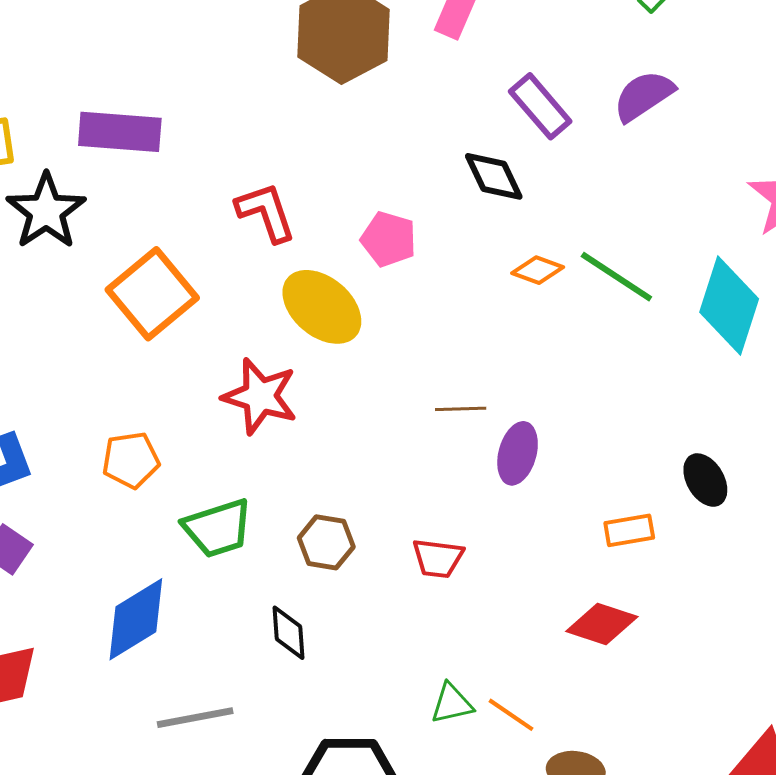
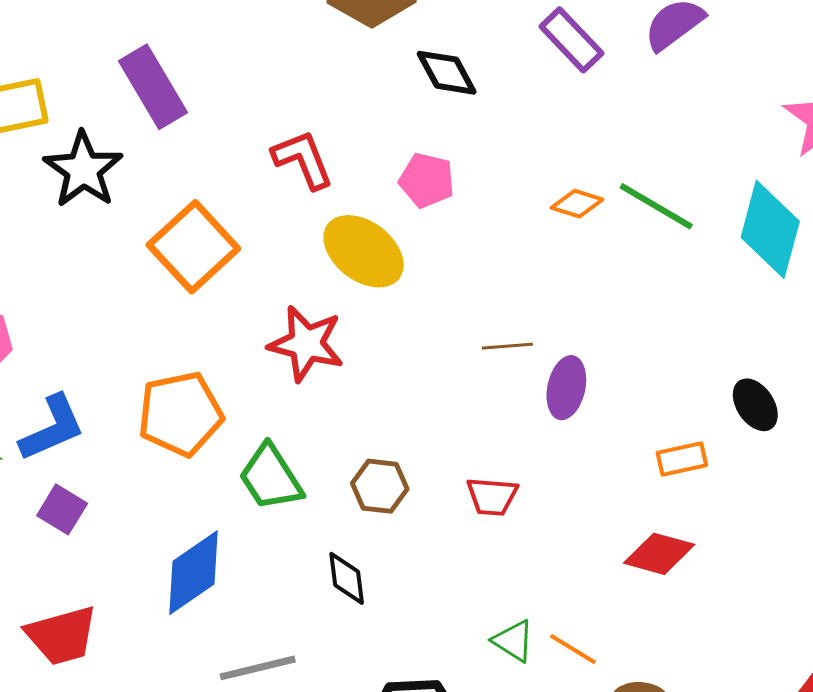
purple rectangle: (120, 132) -> (153, 87), turned 58
black diamond: (494, 176) -> (447, 73), moved
orange pentagon: (131, 460) -> (180, 414), size x1.5
green trapezoid: (218, 528) -> (271, 478), turned 78
green triangle: (452, 704) -> (513, 641), turned 48

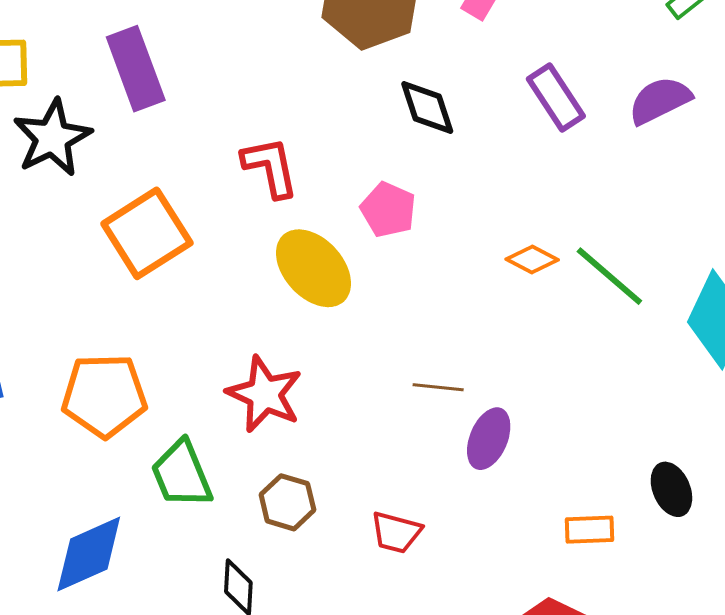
red star: (306, 344) -> (265, 394), moved

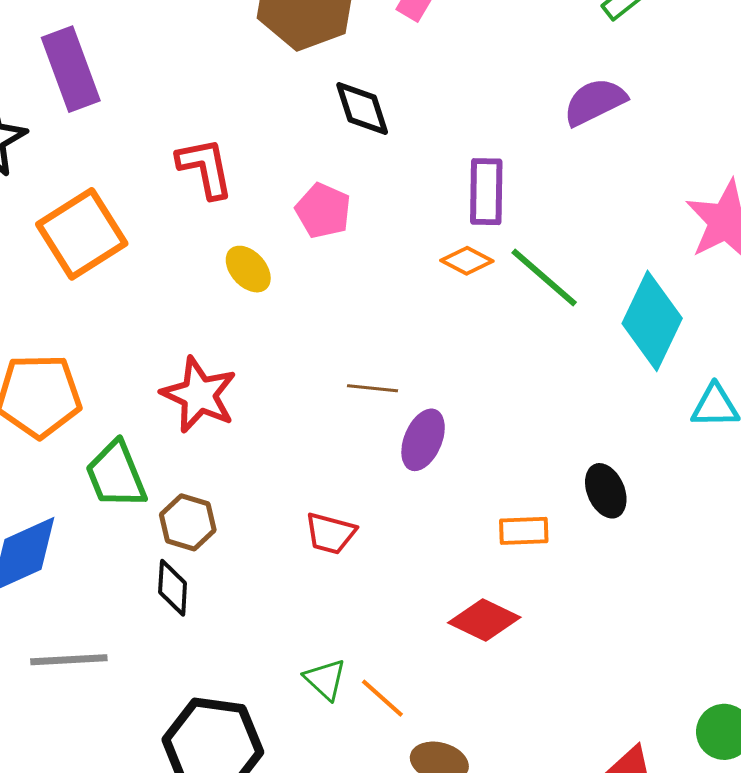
purple rectangle: (556, 97) -> (486, 192), moved, turned 34
yellow ellipse: (314, 268) -> (248, 269), size x0.6
brown hexagon: (287, 502) -> (188, 522), moved

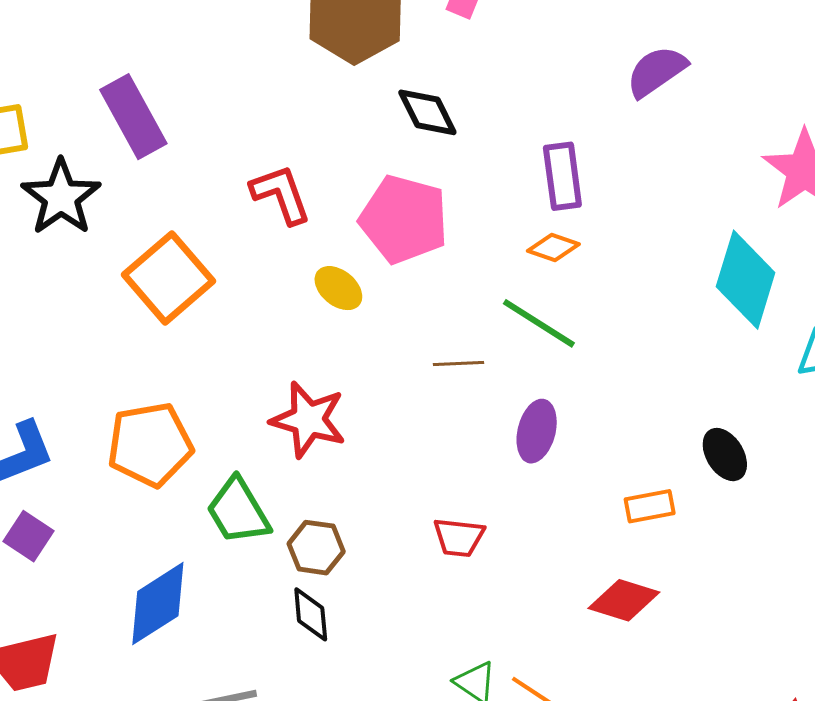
pink pentagon: (323, 211) -> (404, 219), size x1.6
green line: (544, 278) -> (539, 323), moved
brown line: (373, 388) -> (458, 364), moved

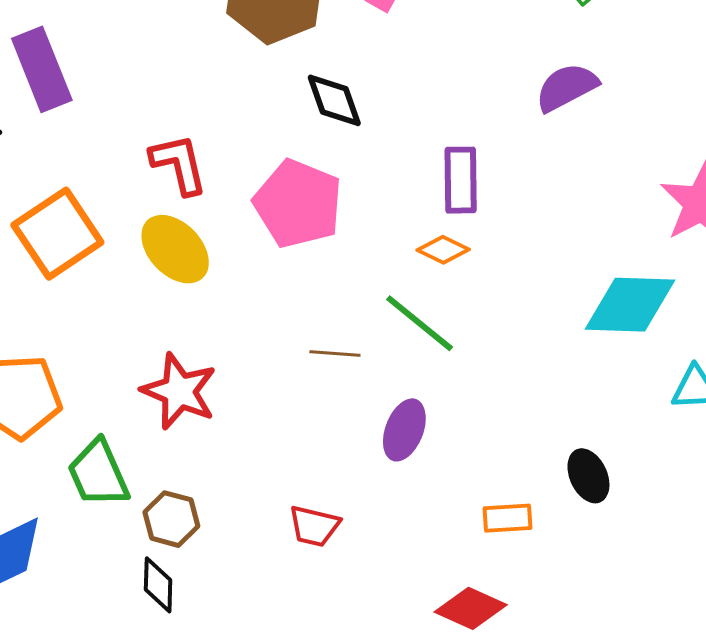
cyan diamond: (746, 280) -> (630, 305), turned 68
yellow ellipse: (338, 288) -> (175, 249), moved, size x1.5

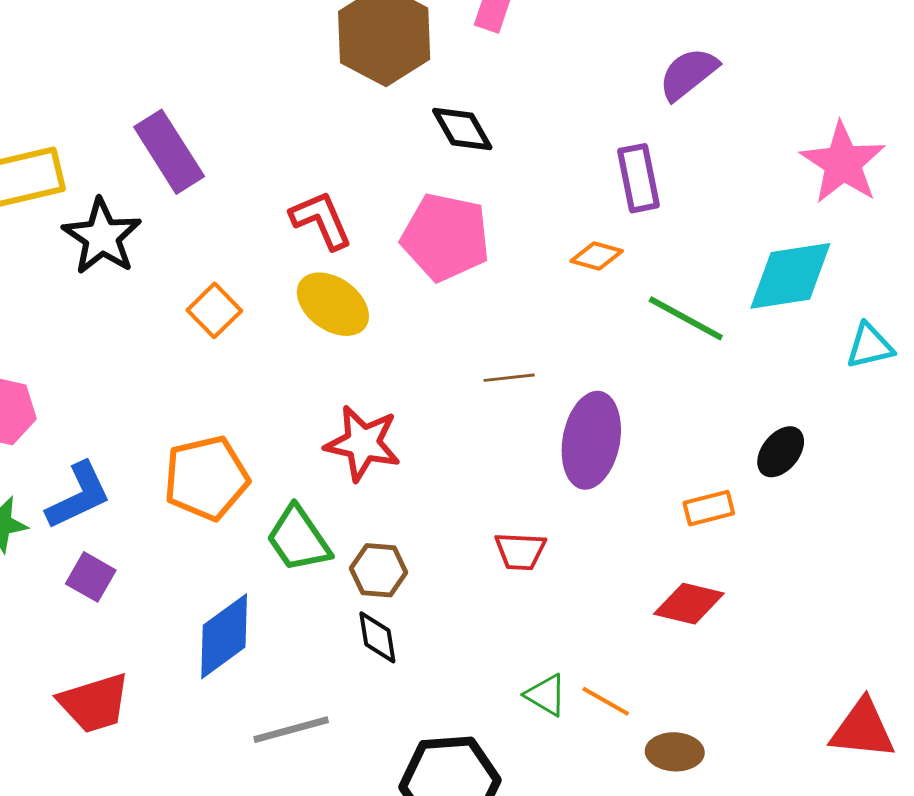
purple rectangle: (461, 180) -> (639, 178), moved
orange square: (57, 234) -> (214, 310), size x0.6
green line: (420, 323) -> (686, 318), moved
purple ellipse: (404, 430) -> (591, 440), size x1.5
black ellipse: (588, 476) -> (781, 452), turned 74

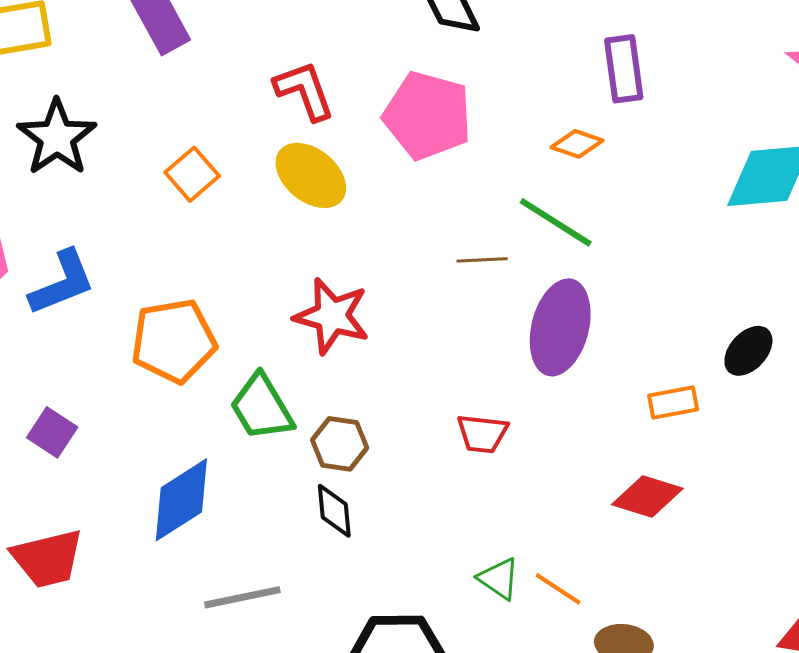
black star: (102, 237) -> (57, 137), moved
green line: (686, 318) -> (556, 222), moved
blue L-shape: (79, 496) -> (62, 283), moved

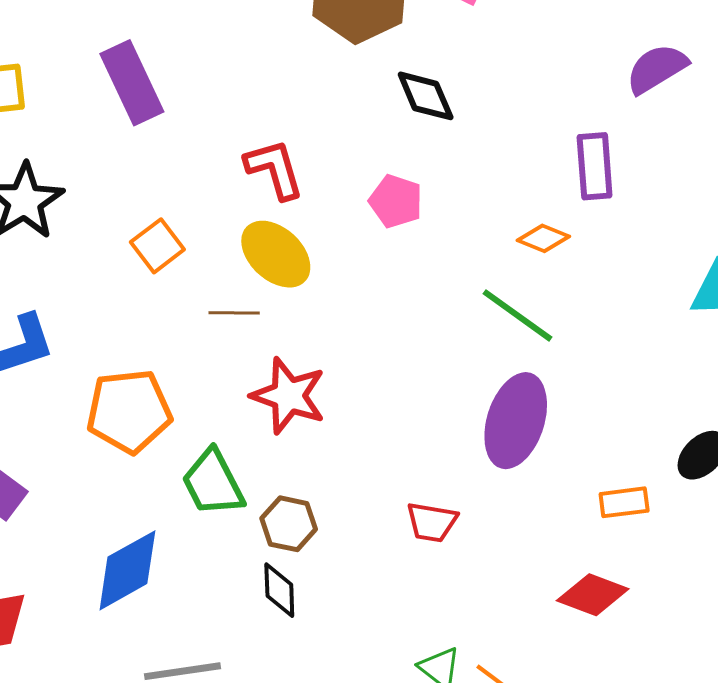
pink pentagon: (427, 116) -> (396, 201), size x0.6
brown line: (482, 260) -> (234, 313), moved

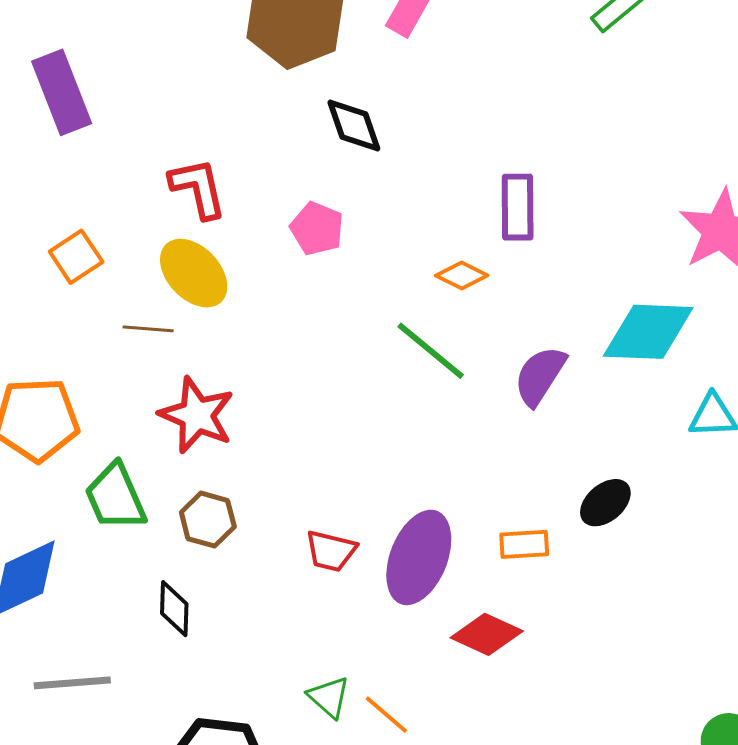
purple semicircle: (657, 69) -> (540, 376), moved, turned -30
purple ellipse: (516, 421) -> (419, 557), moved
brown hexagon: (289, 524) -> (208, 520), moved

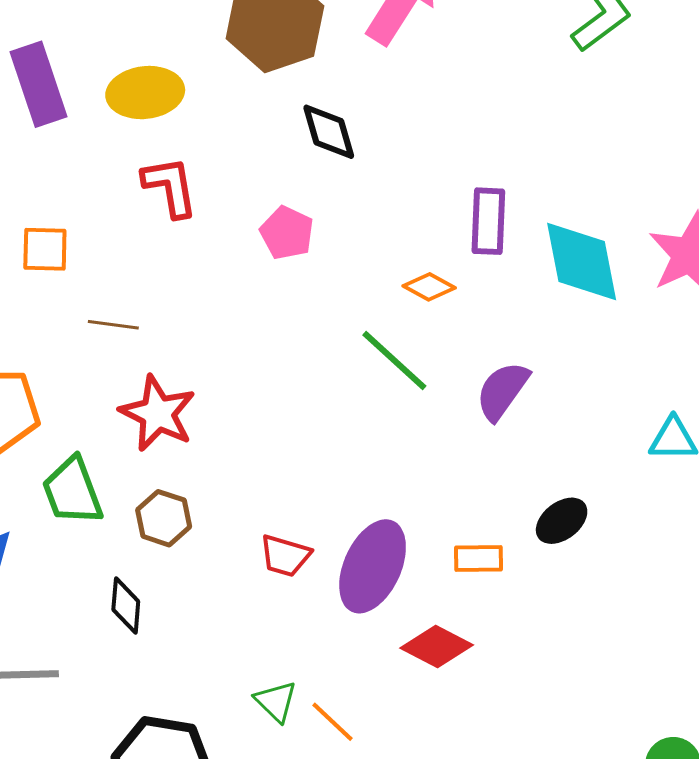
orange square: (76, 257) -> (45, 249), turned 32
yellow ellipse: (194, 273) -> (145, 93), moved, turned -56
cyan diamond: (648, 332) -> (582, 262), moved, turned 74

